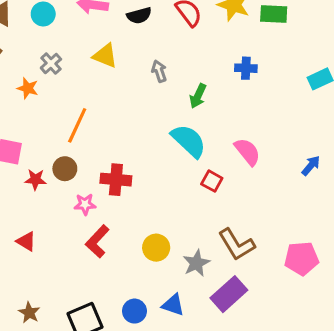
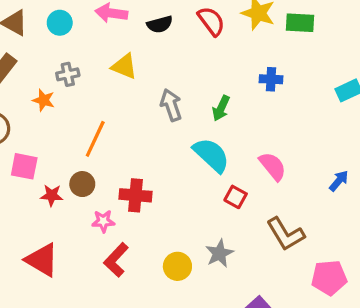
gray cross: (51, 63) -> (68, 74), turned 30
gray arrow: (159, 71) -> (171, 105), moved, size x1.4
red triangle: (26, 241) -> (42, 260), size x1.6
brown L-shape: (237, 245) -> (286, 234), moved
gray star: (196, 263) -> (219, 253), moved

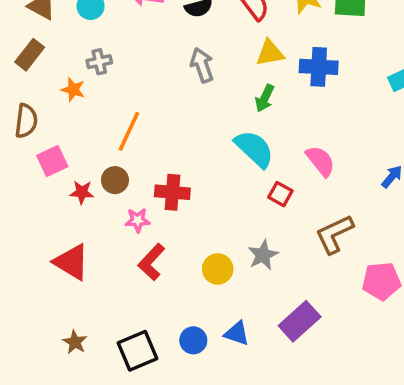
yellow triangle: (124, 66) -> (270, 53), moved, turned -32
blue cross: (271, 79) -> (319, 67), size x1.5
gray arrow: (171, 105) -> (202, 65), moved
pink square: (24, 166) -> (52, 161), turned -36
brown L-shape: (286, 234) -> (334, 234), turned 96

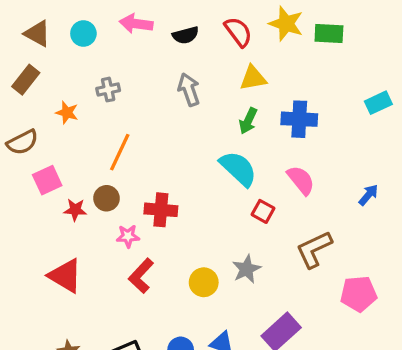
gray cross: (99, 62) -> (108, 90), moved
blue cross: (319, 67) -> (299, 119), moved
brown semicircle: (26, 121) -> (22, 142), turned 56

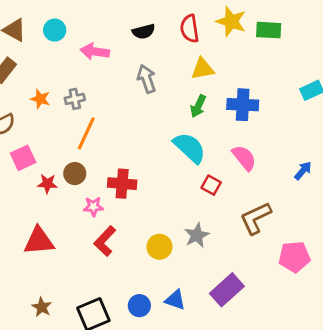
pink arrow: (136, 24) -> (95, 52), moved
red semicircle: (238, 32) -> (190, 29), turned -152
gray cross: (108, 90) -> (75, 99), moved
red triangle: (65, 276) -> (39, 241), turned -36

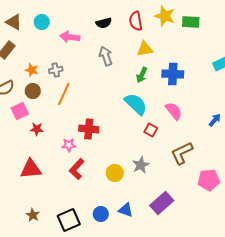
brown circle: (75, 174) -> (33, 91), moved

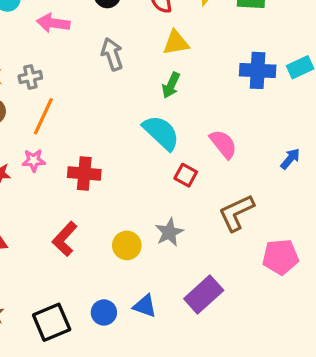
blue cross: (173, 74) -> (258, 70), moved
pink star: (69, 145) -> (34, 160), moved

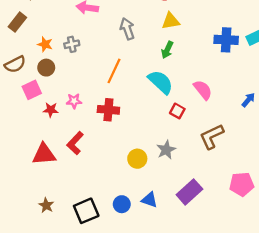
orange line: (43, 116) -> (114, 71), moved
red L-shape: (65, 239) -> (75, 143), moved
pink pentagon: (280, 257) -> (242, 184), moved

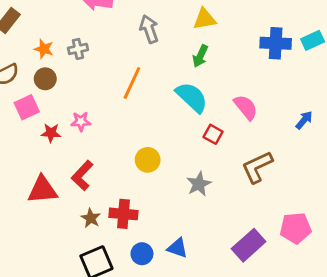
red cross: (108, 110) -> (123, 214), moved
yellow circle: (137, 159) -> (148, 160), moved
purple rectangle: (189, 192) -> (249, 245), moved
brown star: (46, 205) -> (91, 218), moved

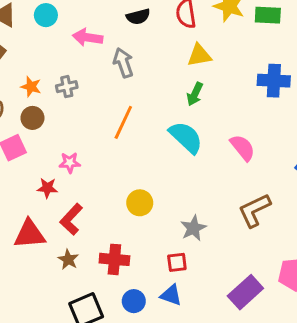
gray arrow: (149, 29) -> (123, 63), moved
red star: (51, 133) -> (47, 188), moved
red square: (213, 134) -> (177, 262), moved, turned -36
brown star: (91, 218) -> (68, 259), moved

